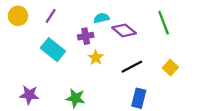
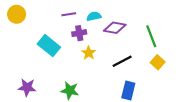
purple line: (51, 16) -> (69, 14), moved, turned 48
green line: (164, 23) -> (151, 36), moved
purple diamond: (124, 30) -> (115, 28), turned -30

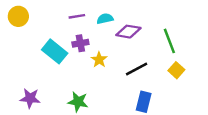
purple cross: (79, 33) -> (80, 43), moved

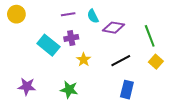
cyan semicircle: (105, 19) -> (93, 16), turned -104
yellow star: (99, 60) -> (84, 60), moved

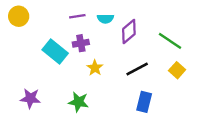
cyan semicircle: (93, 16) -> (105, 19), turned -64
purple diamond: (114, 28) -> (129, 31), turned -50
green line: (150, 36) -> (170, 41), turned -35

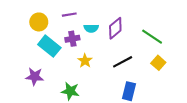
yellow circle: (19, 16) -> (39, 22), moved
cyan semicircle: (105, 19) -> (91, 28), moved
purple star: (30, 98) -> (35, 76), moved

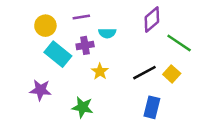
purple diamond: (115, 28) -> (152, 19), moved
yellow square: (158, 63) -> (172, 74), moved

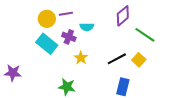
yellow circle: (45, 26) -> (47, 19), moved
purple cross: (85, 45) -> (69, 37), turned 32
purple star: (40, 90) -> (13, 73), moved

